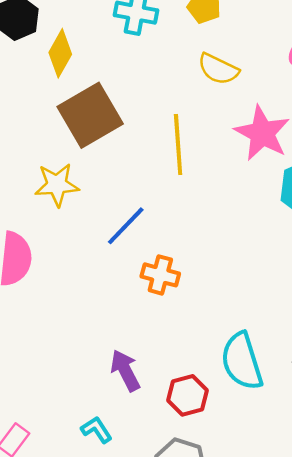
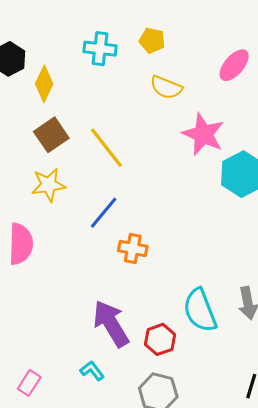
brown square: (90, 115) -> (51, 135), moved, size x0.7
yellow line: (178, 145) -> (106, 148), moved, turned -30
purple arrow: (125, 370) -> (111, 324), size x1.5

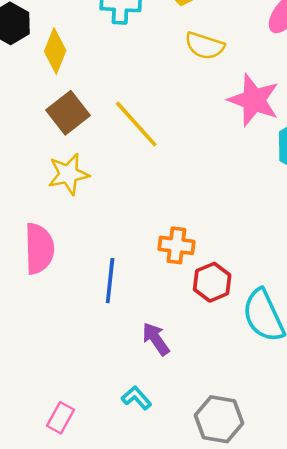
blue line: (104, 213) -> (110, 281), moved, turned -30
purple arrow: (111, 324) -> (156, 339), size x0.6
red hexagon: (160, 339) -> (212, 282), moved

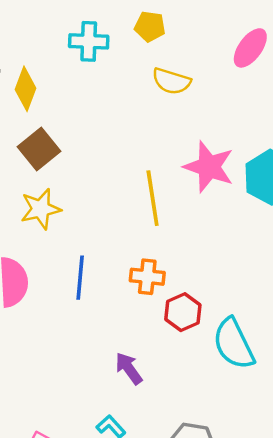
pink star: (254, 100) -> (209, 167), moved
yellow line: (136, 124) -> (153, 198), moved, turned 34
blue line: (110, 281) -> (80, 278), moved

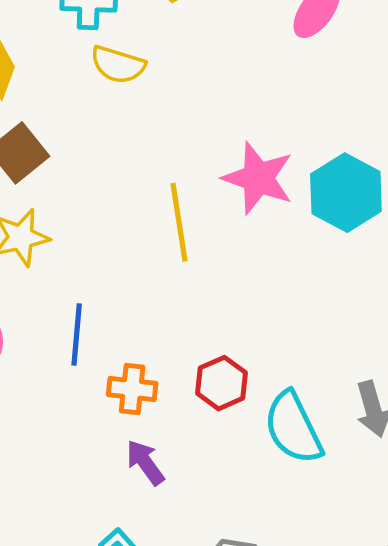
yellow semicircle: (171, 81) -> (118, 65), moved
orange cross: (147, 277) -> (132, 389), moved

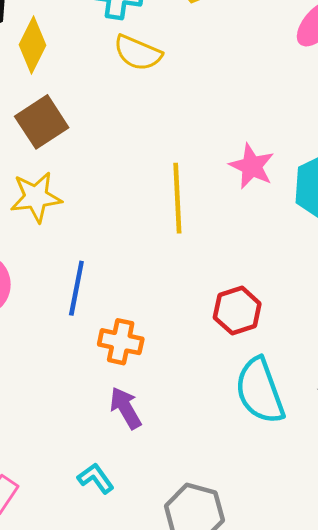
pink star: (258, 178) -> (252, 166), size x0.7
red hexagon: (222, 383) -> (237, 311), moved

